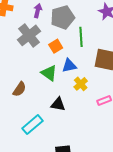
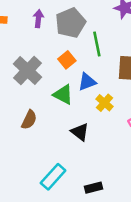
gray cross: (29, 35) -> (28, 71), moved
black triangle: (58, 104) -> (80, 132), turned 35
cyan rectangle: (33, 125) -> (53, 177), moved

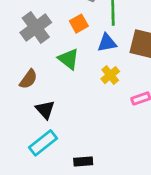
blue triangle: (87, 82) -> (107, 43), moved
black triangle: (80, 132) -> (45, 110), moved

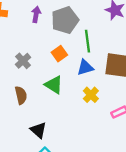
gray cross: (36, 28) -> (23, 61), size x0.6
brown semicircle: (28, 79) -> (21, 95), moved, turned -42

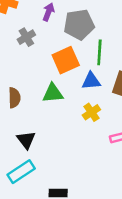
orange square: (59, 54) -> (66, 60), size x1.5
gray cross: (23, 61) -> (26, 37), moved
green triangle: (54, 85) -> (53, 93), turned -48

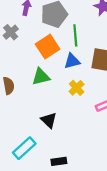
black triangle: (26, 140) -> (49, 120), moved

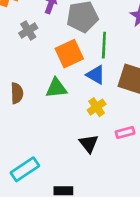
blue triangle: (72, 61) -> (96, 75), turned 36
black triangle: (49, 120) -> (89, 143), moved

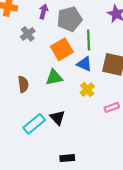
black triangle: (89, 143) -> (58, 118), moved
cyan rectangle: (25, 169) -> (34, 124), moved

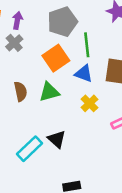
purple arrow: (44, 12) -> (17, 20), moved
brown semicircle: (23, 84) -> (21, 91), moved

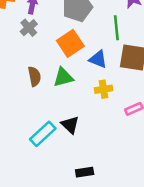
green line: (87, 45) -> (116, 28), moved
yellow cross: (89, 103) -> (103, 89), turned 35

